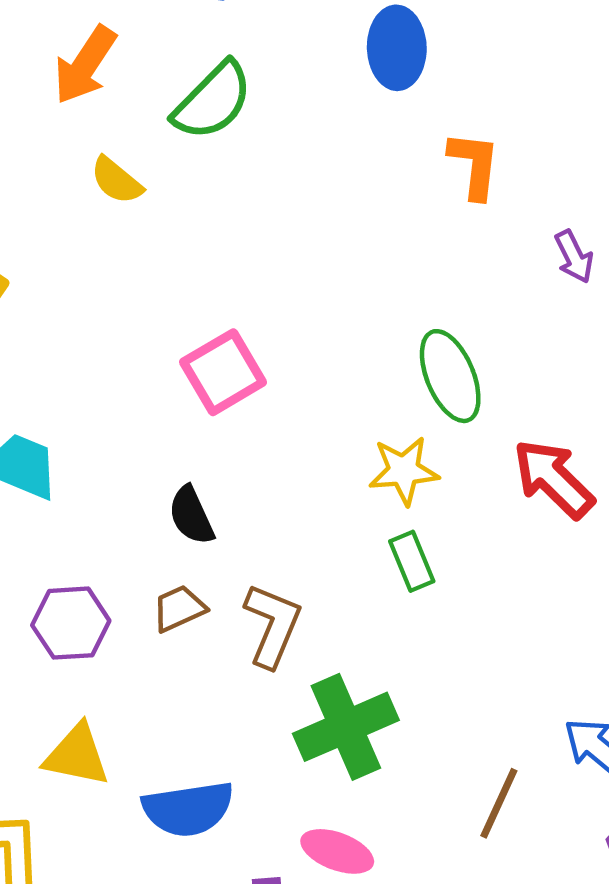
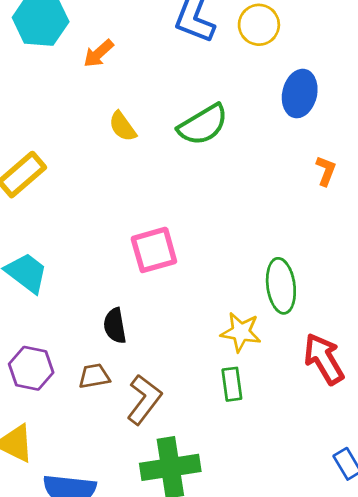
orange arrow: (85, 65) -> (98, 53), moved, size x0.7
green semicircle: (213, 101) -> (203, 125), moved
orange L-shape: (474, 165) -> (326, 171), size x0.7

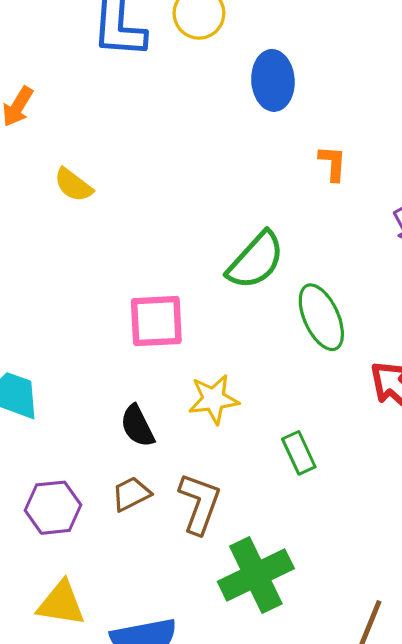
green semicircle: (203, 125) -> (256, 260), moved
pink square: (154, 250) -> (156, 321), turned 30
yellow star: (241, 332) -> (214, 399), moved

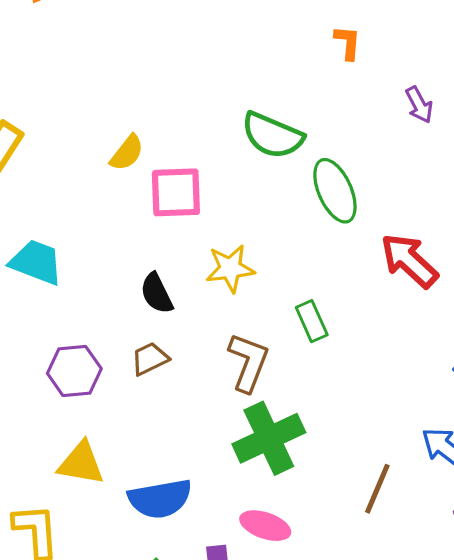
yellow semicircle: (73, 185) -> (127, 153), moved, turned -90
green semicircle: (256, 260) -> (272, 135), turned 70
brown L-shape: (200, 503) -> (248, 362), moved

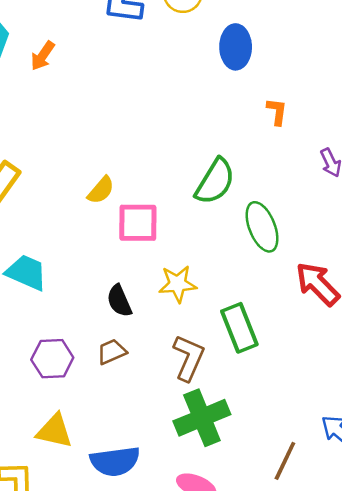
green semicircle: (272, 135) -> (215, 181), turned -84
green rectangle: (312, 321) -> (239, 328), size x1.5

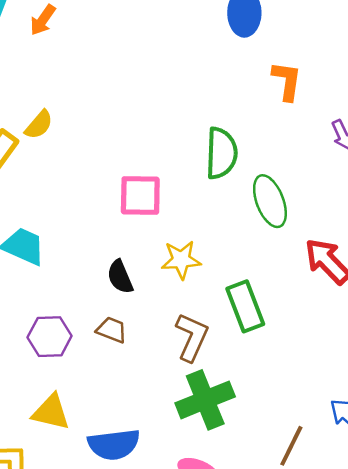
orange L-shape: (277, 112) -> (287, 81), size x1.4
green semicircle: (215, 181) -> (221, 153), turned -30
yellow semicircle: (101, 190) -> (39, 125), moved
brown trapezoid: (112, 352) -> (112, 330), turned 44

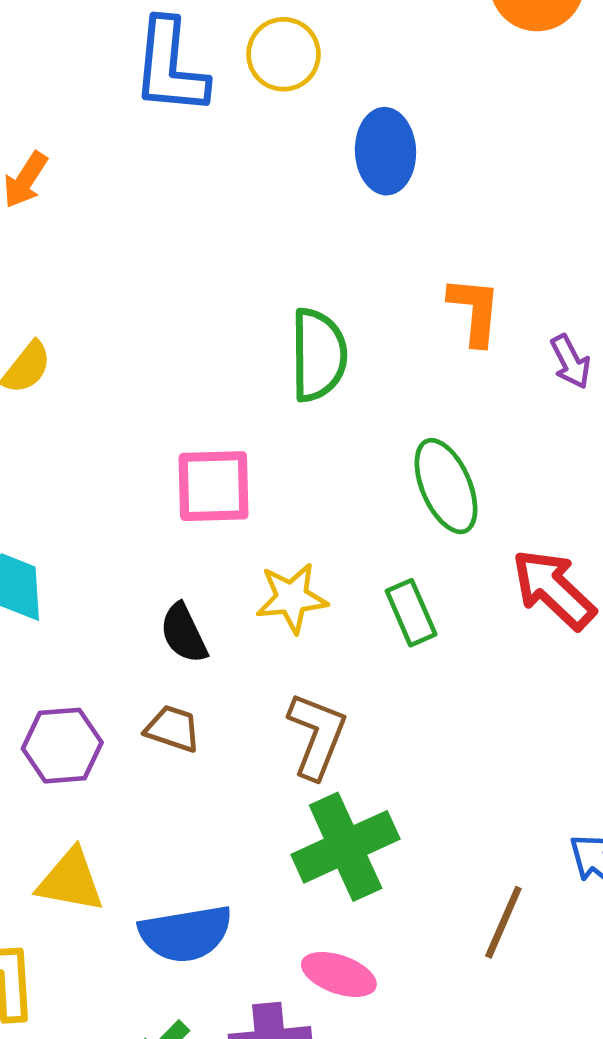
orange L-shape: (287, 81) -> (475, 311), moved
green semicircle: (221, 153) -> (318, 355), moved
green rectangle: (245, 306) -> (411, 613), moved, size x0.7

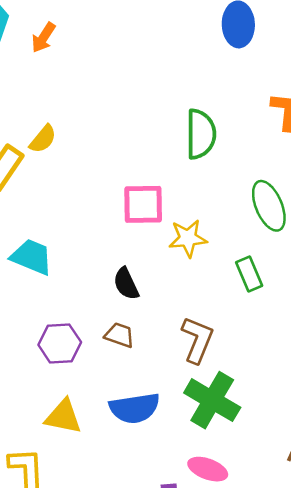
yellow star: (292, 598) -> (188, 238), moved
green cross: (346, 847) -> (212, 400), turned -36
blue semicircle: (186, 934) -> (135, 408), moved

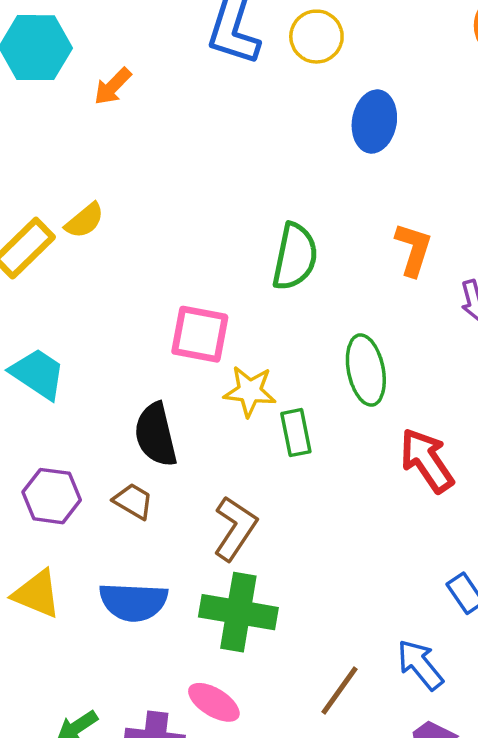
green rectangle: (249, 274) -> (296, 433), moved
black semicircle: (126, 284) -> (156, 435), size x1.4
green cross: (212, 400) -> (238, 612), turned -32

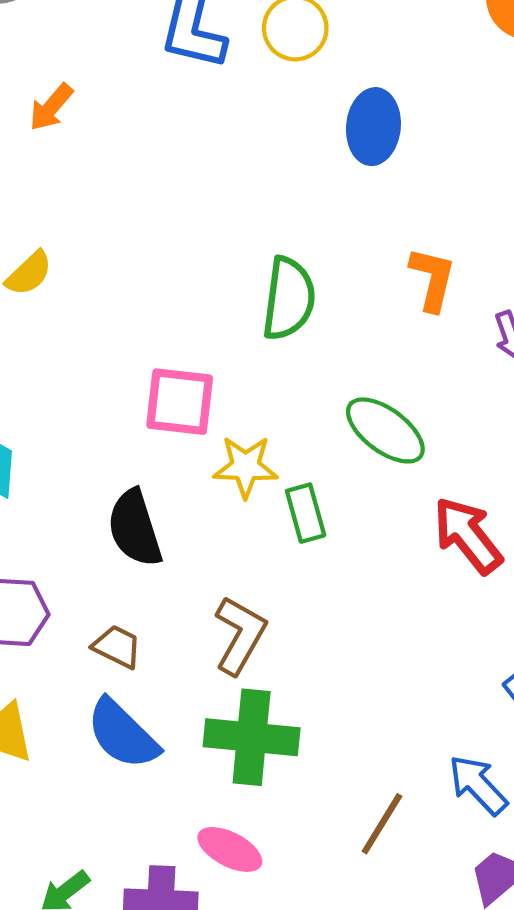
green ellipse: (366, 370) -> (385, 430), turned -38
brown trapezoid: (133, 501) -> (117, 647), moved
blue semicircle: (133, 602) -> (123, 734), turned 46

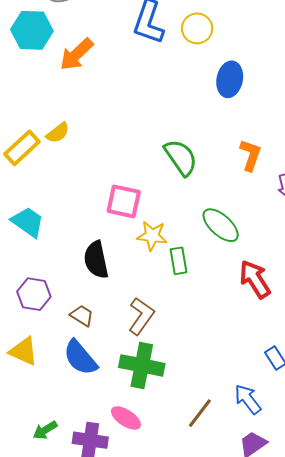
orange arrow: (51, 107) -> (77, 54), size x1.5
green semicircle: (289, 299) -> (181, 157), turned -48

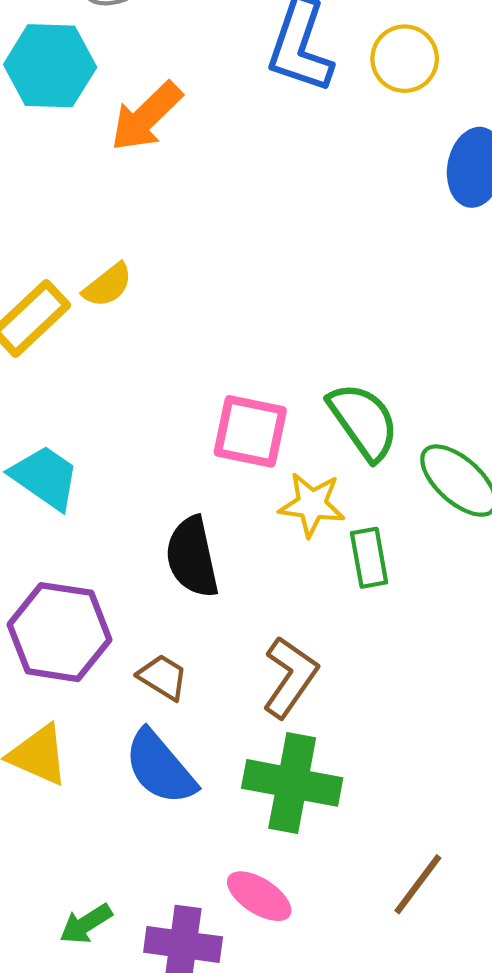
green semicircle: (181, 157) -> (363, 421), moved
purple hexagon: (34, 294) -> (59, 632), size x1.4

